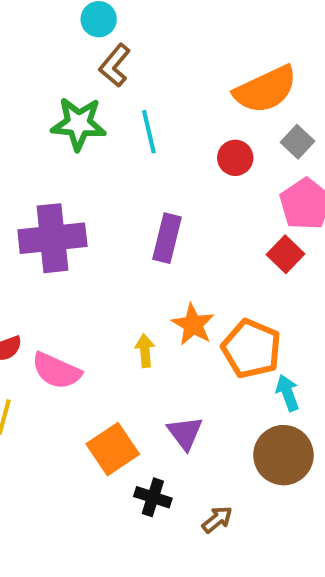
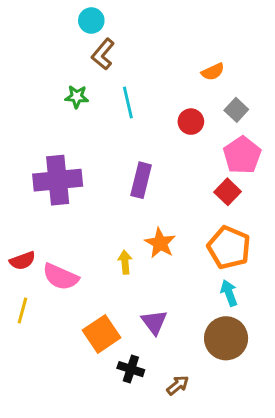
orange semicircle: (265, 90) -> (213, 72), size x0.5
green star: (79, 124) -> (77, 97), size x0.6
orange pentagon: (251, 349) -> (229, 248), moved

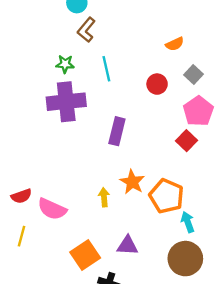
purple cross: (58, 180) -> (66, 102), moved
orange pentagon: (229, 248) -> (166, 196), moved
purple triangle: (154, 322) -> (128, 246), turned -50

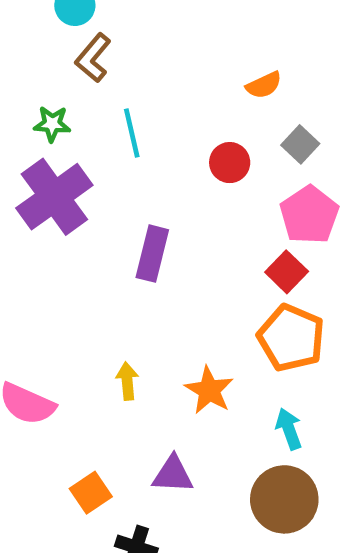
purple cross: (66, 102) -> (54, 197), turned -30
orange star: (132, 182) -> (209, 390), moved
orange pentagon: (166, 196) -> (291, 338), moved
orange square: (85, 255) -> (91, 493), size x0.7

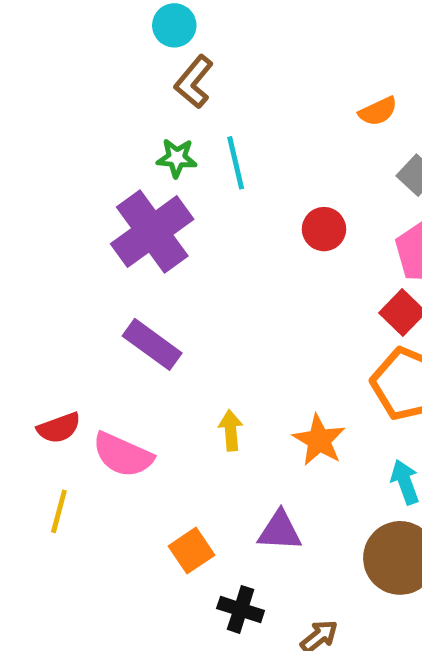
green star: (52, 124) -> (177, 158), moved
red circle: (230, 163) -> (324, 229), moved
purple rectangle: (152, 254) -> (152, 344), moved, turned -68

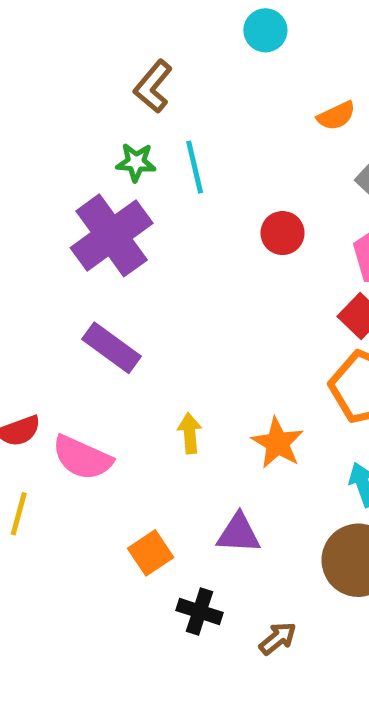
cyan circle: (174, 25) -> (265, 30), moved

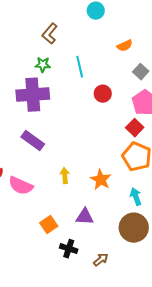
cyan line: (195, 167) -> (80, 67), moved
purple cross: (112, 235) -> (33, 95), turned 32

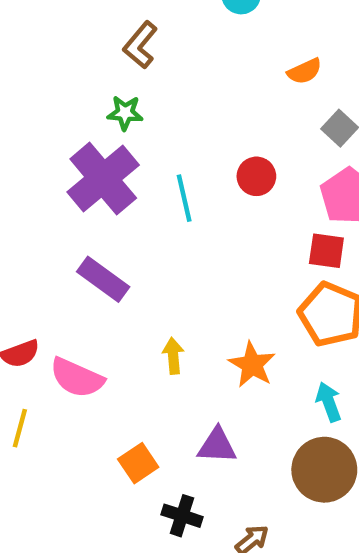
cyan line: (80, 67) -> (184, 198), moved
purple cross: (33, 95) -> (103, 178), turned -36
red square: (135, 128) -> (326, 251), turned -36

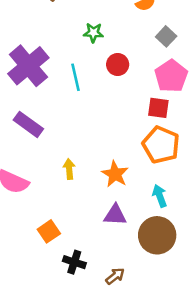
green star: (125, 113) -> (93, 33), moved
purple triangle: (217, 446) -> (115, 215), moved

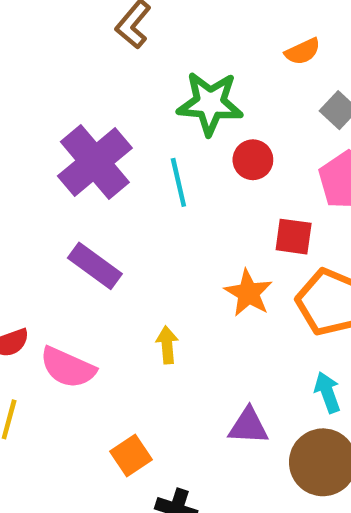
green star: (93, 33) -> (210, 103), size x1.8
red square: (158, 108) -> (294, 237), moved
orange star: (115, 174) -> (248, 293), moved

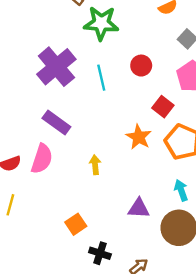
green star: (210, 103) -> (101, 23), moved
red square: (294, 237) -> (163, 107), turned 30
pink semicircle: (68, 367) -> (42, 159), moved, turned -96

